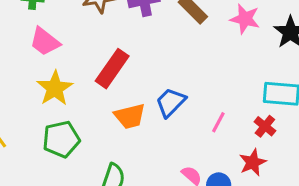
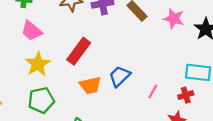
red cross: (265, 126) -> (186, 95), turned 32

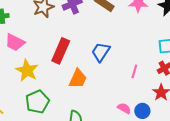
blue trapezoid: (119, 76) -> (101, 52), moved
orange trapezoid: (90, 85) -> (78, 79), turned -40

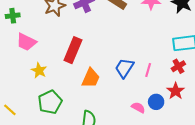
blue trapezoid: (101, 52) -> (124, 68), moved
yellow star: (27, 70) -> (39, 70), size x0.7
blue circle: (142, 111) -> (156, 102), moved

